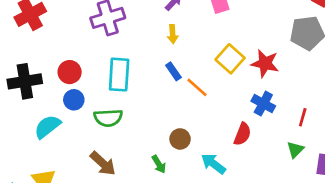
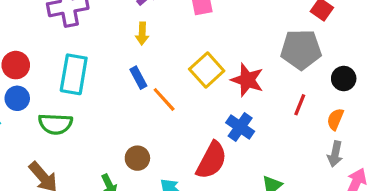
red line: (303, 117) -> (300, 105), moved
red semicircle: (242, 134) -> (212, 160), size x1.4

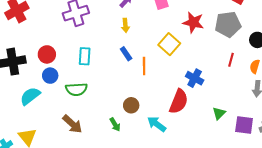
cyan rectangle: (74, 74) -> (85, 56), size x0.7
red star: (247, 80) -> (193, 22), moved
orange line: (164, 99) -> (144, 66), turned 48

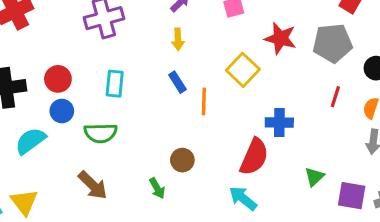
blue cross: (195, 78) -> (279, 122), turned -30
cyan arrow: (157, 124) -> (243, 198), moved

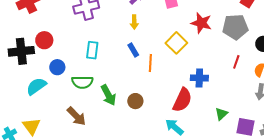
red circle: (58, 79) -> (44, 40), moved
green arrow: (157, 188) -> (108, 95), moved, size x1.5

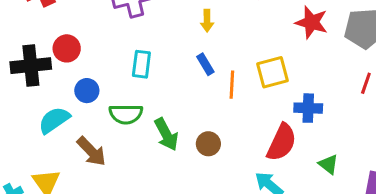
yellow square: (176, 43) -> (272, 72), moved, turned 30
green triangle: (221, 114) -> (328, 164), moved, turned -40
brown arrow: (76, 116) -> (91, 151), moved

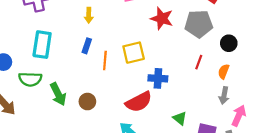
cyan rectangle: (141, 64) -> (42, 45), size x1.4
blue rectangle: (205, 64) -> (87, 46), turned 48
red semicircle: (282, 142) -> (139, 102), turned 36
green triangle: (328, 164) -> (180, 118), moved

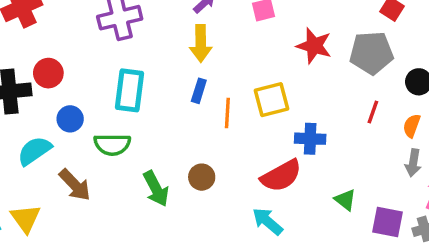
yellow arrow: (89, 15) -> (201, 43), size x1.5
green arrow: (58, 94) -> (156, 189), moved

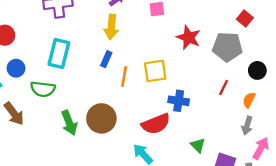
brown circle: (202, 177) -> (101, 118), size x1.6

